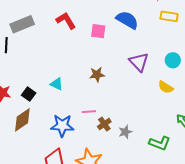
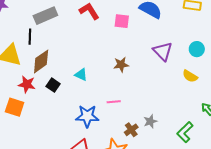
brown diamond: (22, 120) -> (41, 61), moved
brown cross: (104, 124) -> (131, 130), moved
green L-shape: (160, 143) -> (185, 132), turned 115

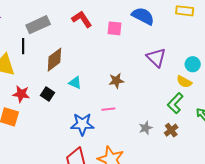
cyan circle: (197, 49) -> (193, 64), moved
brown diamond: (41, 61) -> (54, 60), moved
brown star: (121, 65) -> (116, 81), moved
brown cross: (131, 130) -> (171, 130), moved
green L-shape: (185, 132) -> (175, 103), moved

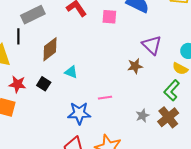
brown star: (116, 81) -> (135, 66), moved
brown cross: (171, 130) -> (168, 117), size x1.5

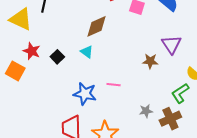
brown diamond: (50, 49) -> (97, 26), moved

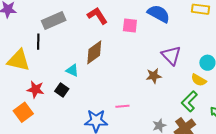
cyan triangle: (87, 52) -> (72, 70), moved
orange square: (15, 71) -> (23, 112), turned 36

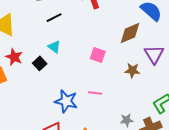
pink square: (130, 26) -> (98, 55), moved
black line: (38, 42) -> (54, 18), moved, turned 49
brown diamond: (94, 52) -> (130, 33), moved

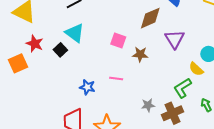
cyan triangle: (54, 47) -> (75, 33), size x1.5
brown star: (132, 70) -> (140, 54), moved
blue star: (66, 101) -> (87, 87), size x0.7

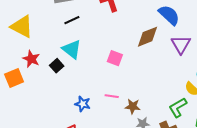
purple triangle: (175, 39) -> (181, 44), moved
brown star: (140, 54) -> (133, 106), moved

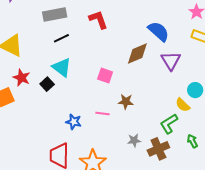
brown star: (133, 106) -> (126, 102), moved

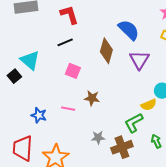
black line: (61, 38) -> (65, 42), moved
brown diamond: (137, 53) -> (106, 51), turned -55
yellow semicircle: (183, 105) -> (149, 105), turned -70

